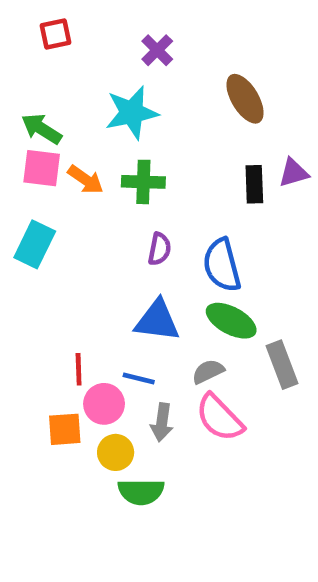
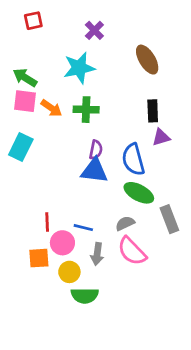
purple triangle: (294, 173) -> (161, 137), moved
blue triangle: (157, 321) -> (94, 171), moved

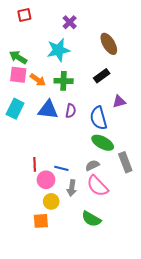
black rectangle: (153, 111) -> (102, 76), moved, turned 56
blue triangle: (94, 171) -> (48, 110), moved
orange square: (39, 258) -> (41, 221), moved
green semicircle: (85, 296) -> (91, 219), moved, turned 30

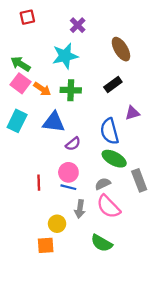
pink square: (18, 75) -> (21, 83), turned 30
purple semicircle: (71, 111) -> (73, 144), moved, turned 40
pink circle: (46, 180) -> (68, 172), moved

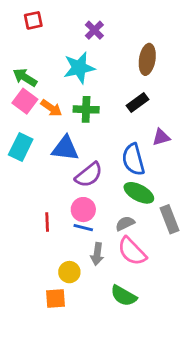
brown ellipse: (121, 49) -> (147, 59), turned 40
purple semicircle: (73, 144) -> (89, 175), size x1.5

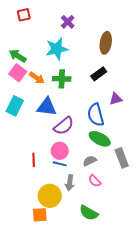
pink semicircle: (132, 251) -> (95, 181), size x0.6
yellow circle: (69, 272) -> (50, 196), size x1.5

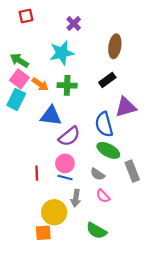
purple triangle: (116, 99) -> (126, 107), size x1.5
cyan rectangle: (15, 106) -> (16, 99), moved
gray semicircle: (90, 161) -> (98, 174), turned -120

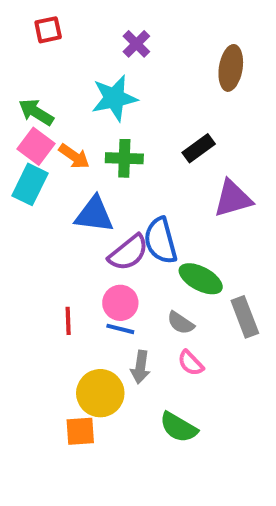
brown ellipse: (115, 46) -> (231, 68), moved
blue semicircle: (104, 124) -> (161, 241), moved

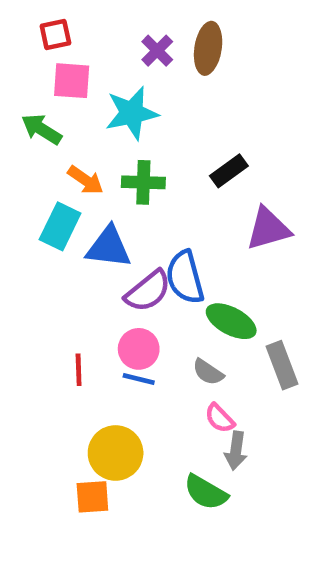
brown ellipse: (231, 68) -> (208, 48), moved
pink square: (36, 146) -> (72, 81), moved, turned -33
cyan rectangle: (30, 184) -> (60, 226), moved
gray arrow: (140, 367) -> (236, 451), moved

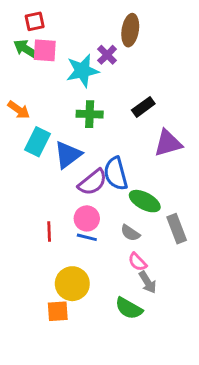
purple cross: (157, 51) -> (107, 55), moved
green arrow: (42, 129) -> (26, 49), moved
orange arrow: (85, 180) -> (19, 110), moved
blue triangle: (109, 247) -> (68, 155), turned -44
gray arrow: (236, 451) -> (148, 282), turned -40

